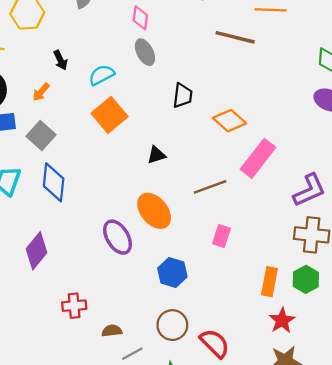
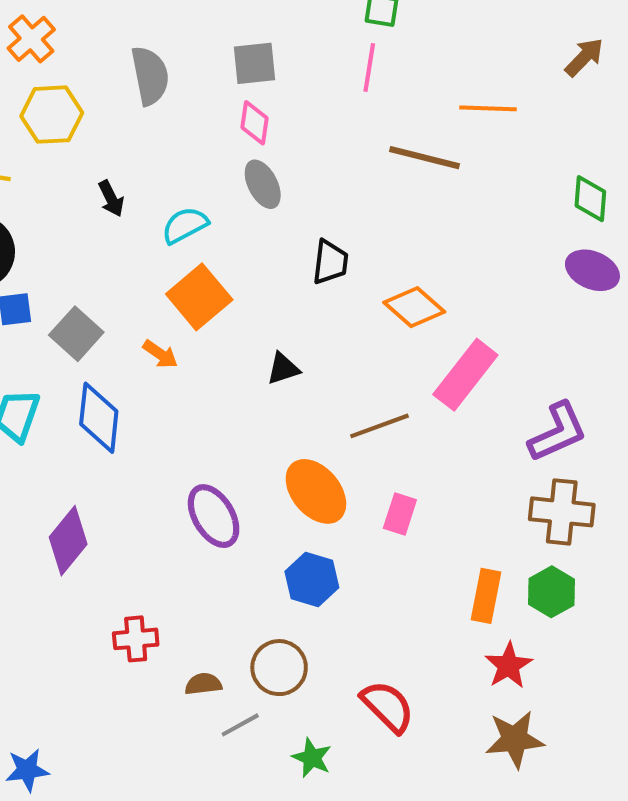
orange arrow: (41, 92) -> (160, 354), moved, turned -96
orange ellipse: (154, 211) -> (316, 491), moved
brown circle: (172, 325) -> (279, 668), moved

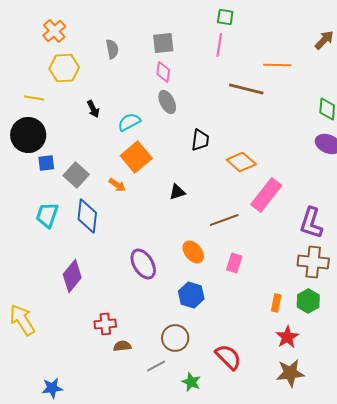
gray semicircle: (150, 76) -> (112, 49), size x0.7
purple L-shape: (558, 432) -> (311, 223), turned 132
orange ellipse: (316, 491) -> (193, 252), size x0.7
orange rectangle: (486, 596) -> (276, 303), size x0.7
brown semicircle: (203, 684) -> (122, 346), moved

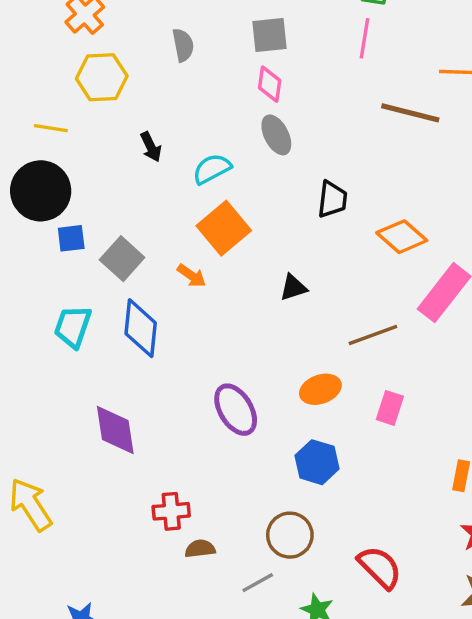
orange ellipse: (193, 252) -> (320, 389), turned -70
purple diamond: (72, 276) -> (115, 430), turned -48

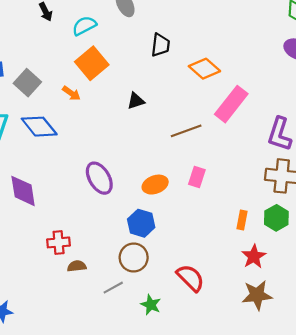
blue diamond: (141, 328) -> (39, 127), turned -45
orange ellipse: (320, 389) -> (155, 185), moved
blue hexagon: (317, 462) -> (141, 223), moved

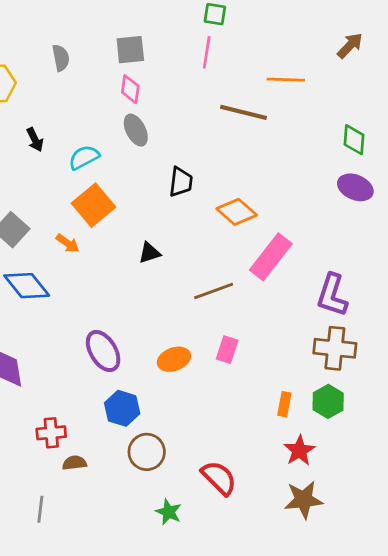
blue hexagon: (141, 223) -> (122, 408), moved
gray line: (113, 288) -> (40, 509), moved, turned -54

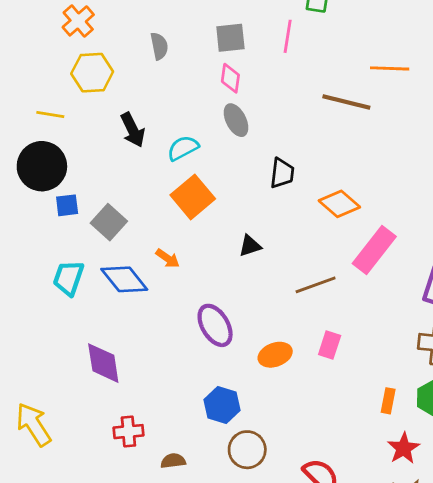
pink line: (207, 52) -> (288, 36), moved
black arrow: (35, 140) -> (133, 130), size x1.4
orange arrow: (68, 243) -> (168, 258), moved
purple ellipse: (103, 351) -> (215, 325), moved
red cross: (51, 433) -> (128, 432), moved

